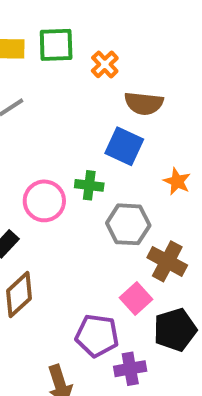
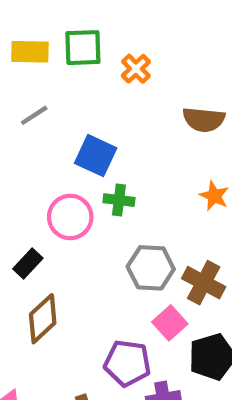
brown semicircle: (144, 103) -> (204, 120), moved
blue square: (124, 146) -> (96, 156), moved
gray hexagon: (128, 224) -> (151, 268), moved

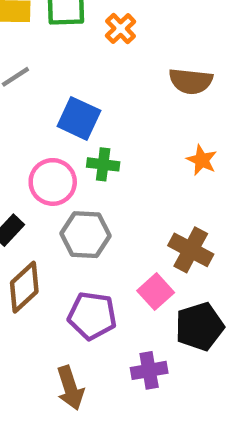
gray hexagon: (151, 268) -> (86, 235), moved
purple pentagon: (127, 363) -> (92, 316), moved

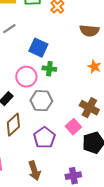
purple pentagon: (92, 316) -> (44, 138), turned 30
purple cross: (149, 370) -> (73, 176), moved

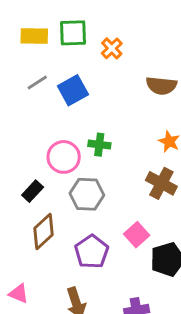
blue square: (38, 48) -> (73, 90), moved, turned 36
brown cross: (89, 108) -> (161, 183), moved

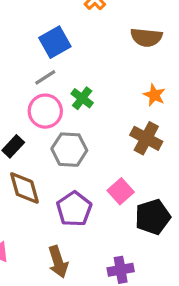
gray line: (37, 83) -> (45, 77), moved
green cross: (99, 145) -> (82, 98), turned 30
brown diamond: (43, 231) -> (24, 188), turned -63

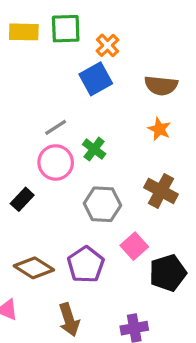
blue square: (55, 42) -> (96, 79), moved
orange star: (154, 95) -> (159, 129), moved
gray hexagon: (69, 150) -> (102, 204), moved
brown diamond: (24, 188) -> (34, 268), moved, turned -42

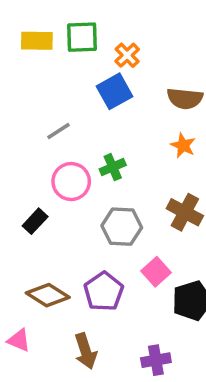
gray line: (56, 127) -> (59, 131), moved
green cross: (94, 149) -> (113, 167), turned 30

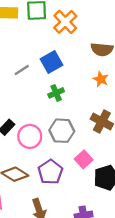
orange cross: (127, 55) -> (65, 22), size x1.5
blue square: (114, 91) -> (51, 62), moved
pink circle: (71, 182) -> (30, 136), moved

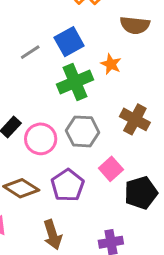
orange star: (101, 79) -> (111, 64), moved
green cross: (56, 93) -> (75, 82), size x1.6

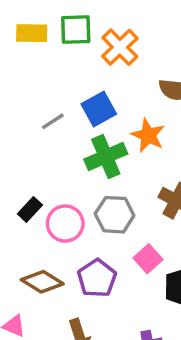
orange star: (111, 64) -> (148, 135), size x1.4

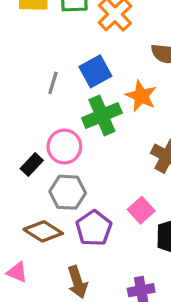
gray line: (53, 121) -> (53, 83), turned -40
gray hexagon: (115, 215) -> (68, 192), moved
pink circle: (65, 224) -> (64, 147), moved

